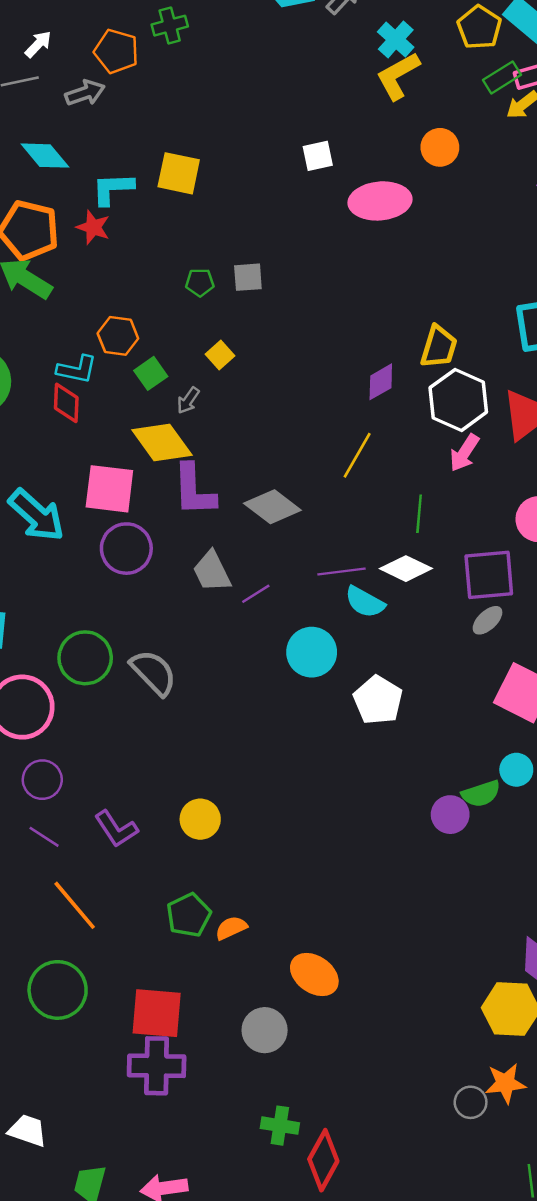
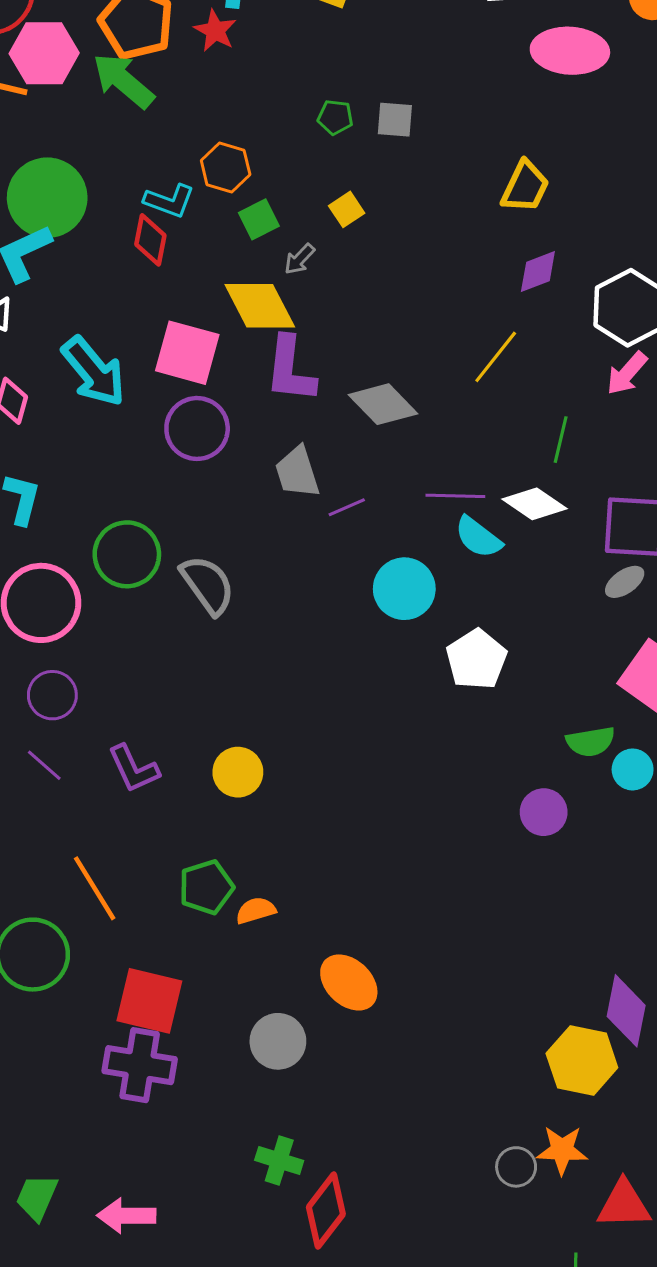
yellow trapezoid: (439, 347) -> (525, 187), moved
green semicircle: (481, 794) -> (591, 742), moved
orange line: (75, 905) -> (95, 888), moved

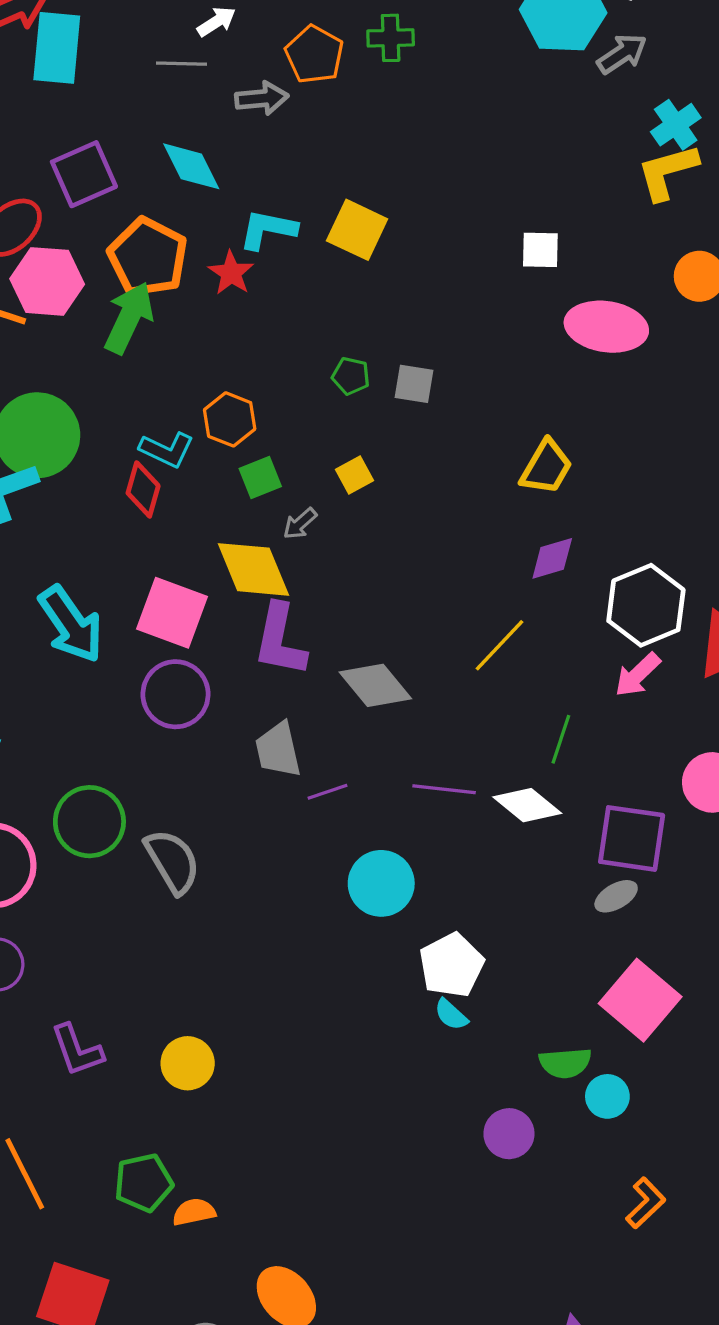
green arrow: (123, 81) -> (129, 318), turned 70
cyan semicircle: (478, 537) -> (451, 1015), moved, size x0.7

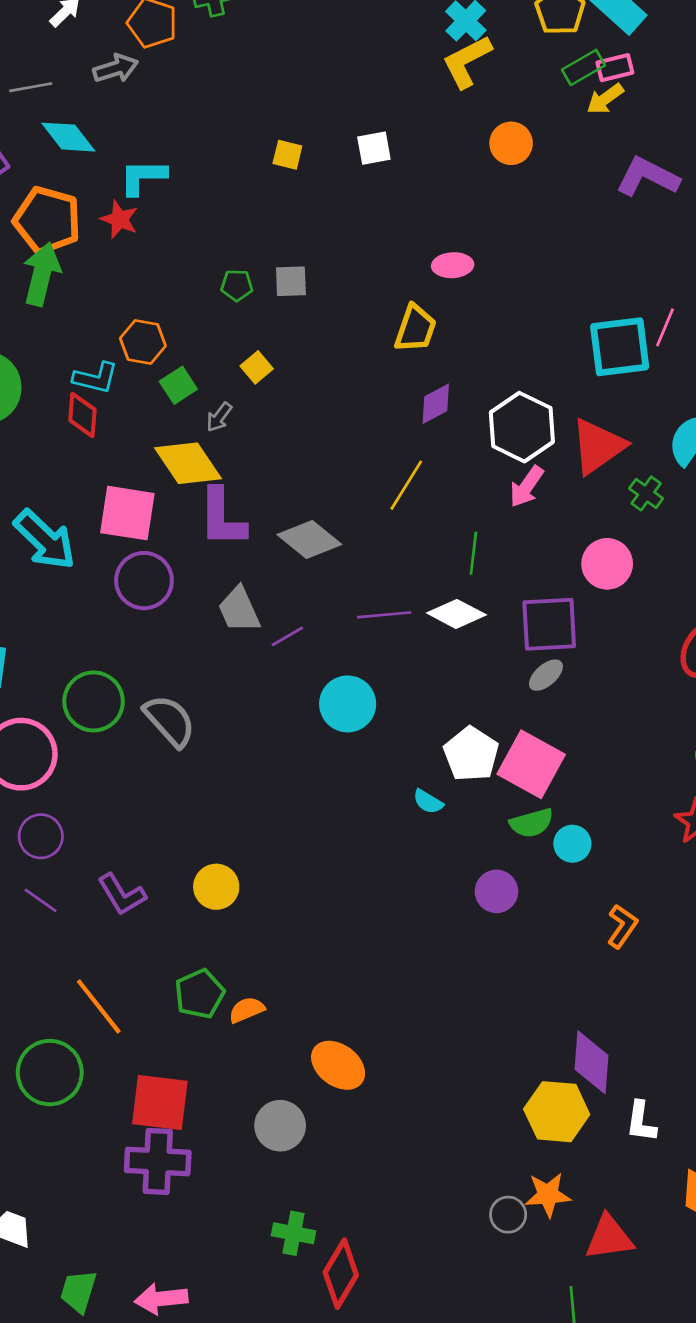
gray line: (181, 64) -> (31, 87), moved
yellow square: (357, 230) -> (287, 155), moved, size x0.6
pink ellipse: (606, 327) -> (453, 265), moved, size x0.6
white pentagon: (452, 965) -> (471, 754), moved
pink square: (640, 1000) -> (531, 764), moved

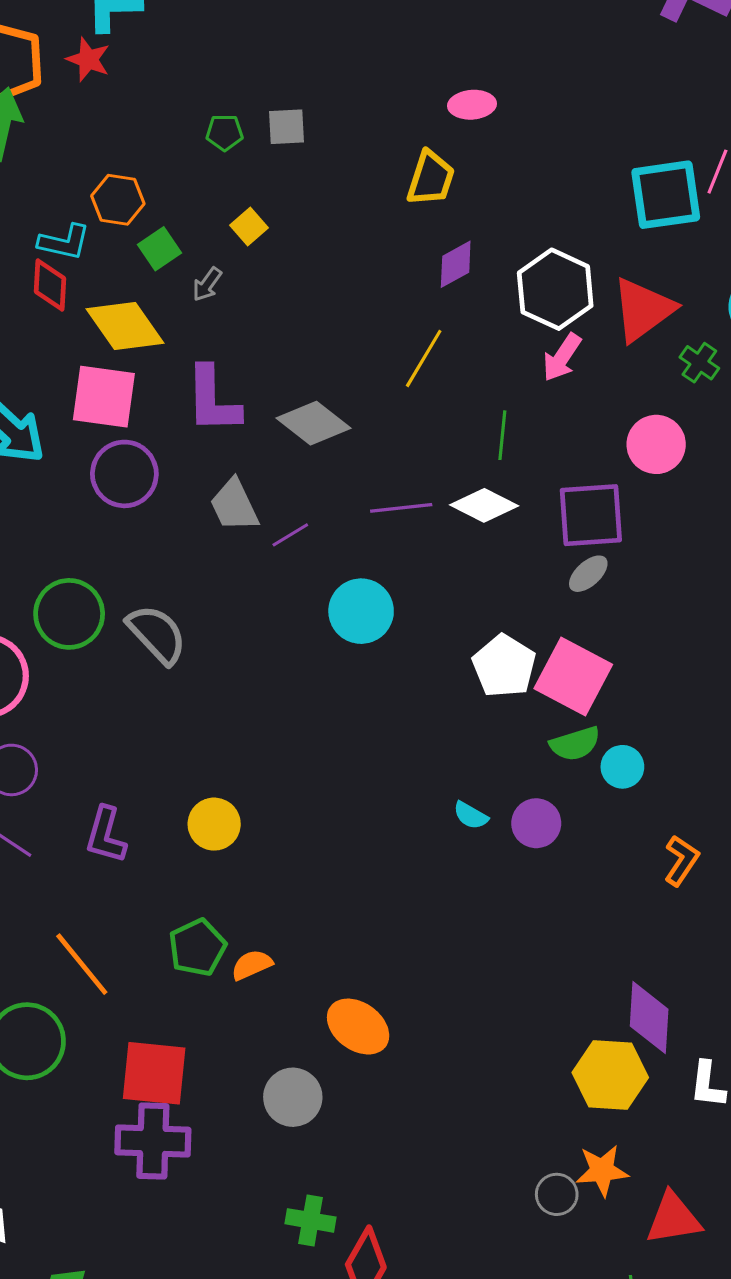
yellow diamond: (188, 463) -> (125, 326), moved
cyan semicircle: (428, 802) -> (471, 815), moved
purple L-shape: (122, 894) -> (106, 835), turned 48

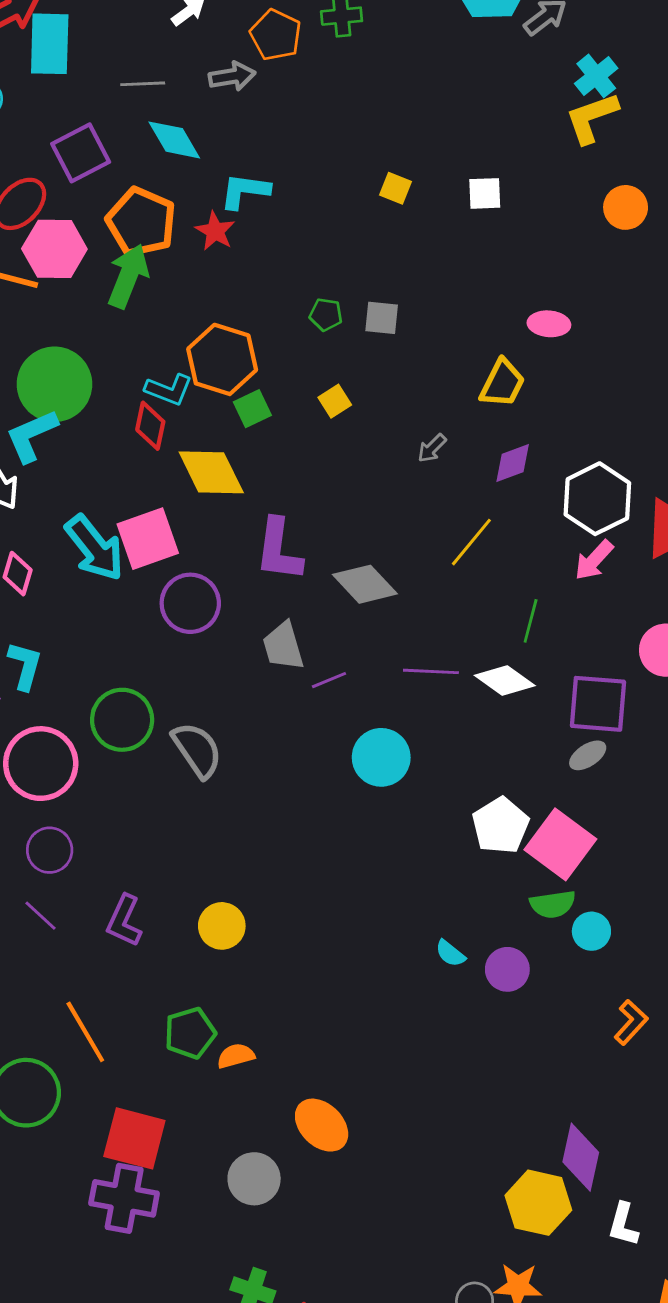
orange hexagon: (118, 200) -> (222, 359), size x1.5
gray arrow: (207, 284) -> (432, 448), moved
pink square: (104, 397) -> (148, 539), moved, turned -36

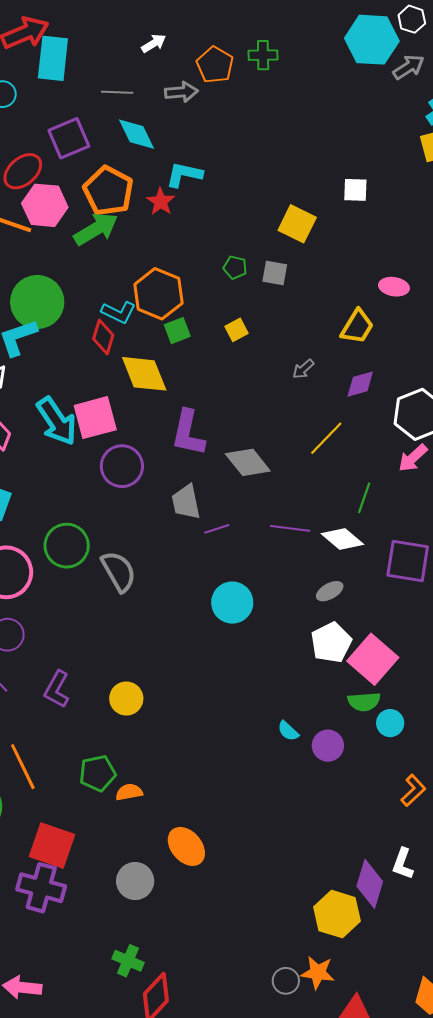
yellow square: (396, 188) -> (297, 224), moved, size x1.6
green arrow: (128, 276) -> (96, 229), turned 33
gray ellipse: (588, 755) -> (330, 591), moved
cyan circle: (381, 757) -> (232, 603), moved
white L-shape: (623, 1225) -> (403, 864), moved

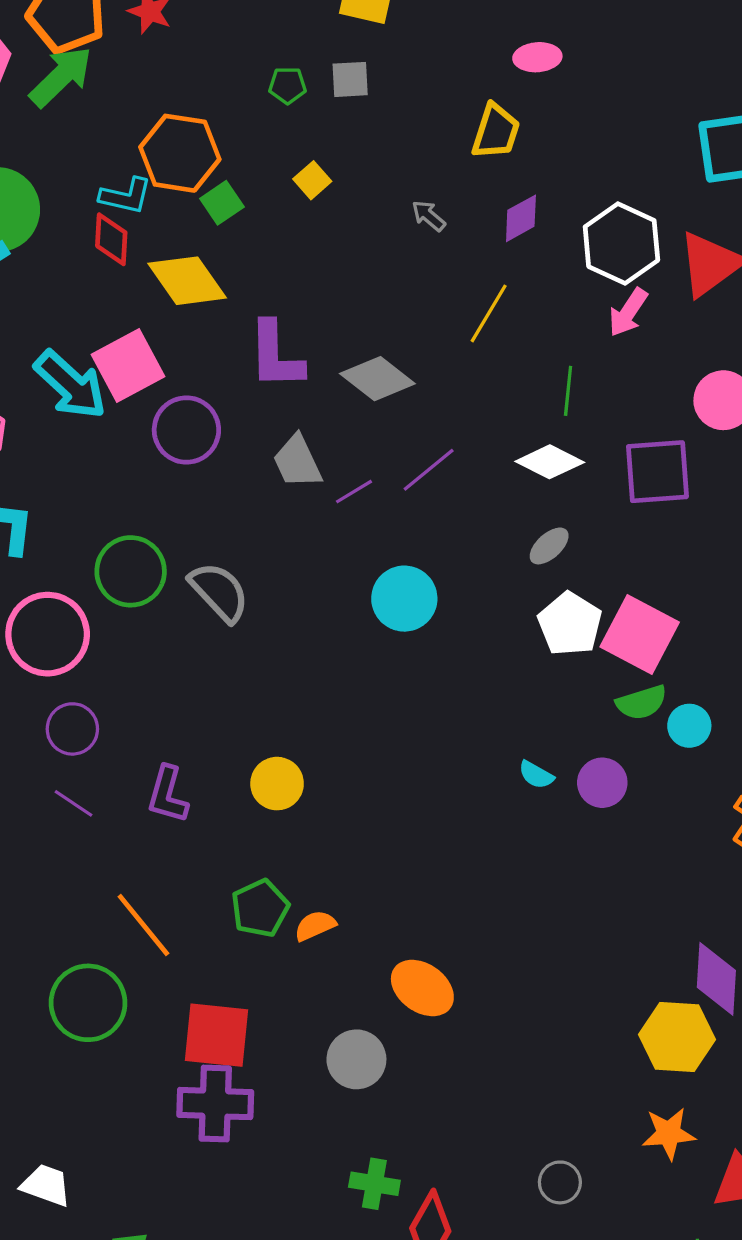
gray arrow: (303, 369) -> (429, 216), turned 95
purple line: (290, 528) -> (429, 470), moved, turned -33
gray circle: (286, 981) -> (560, 1182), moved

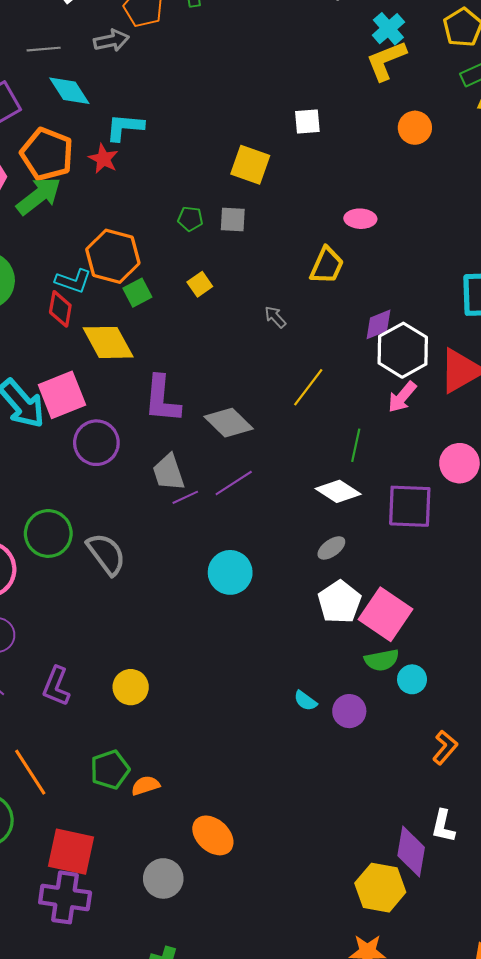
purple diamond: (521, 218) -> (379, 324), moved
purple line: (429, 470) -> (234, 483), moved
purple line: (354, 492) -> (185, 497), moved

